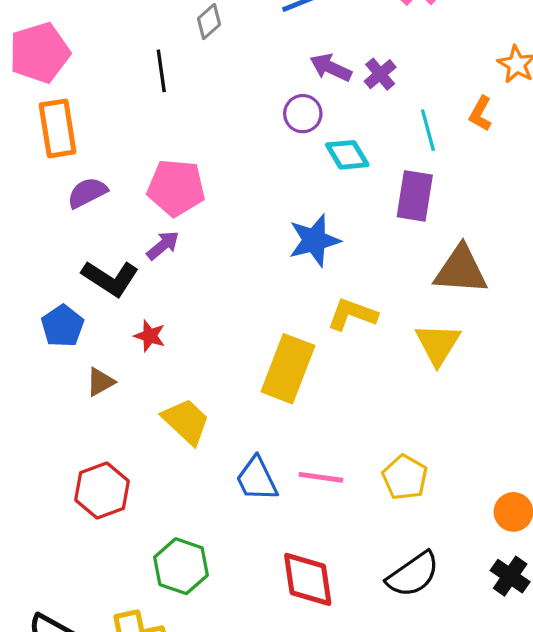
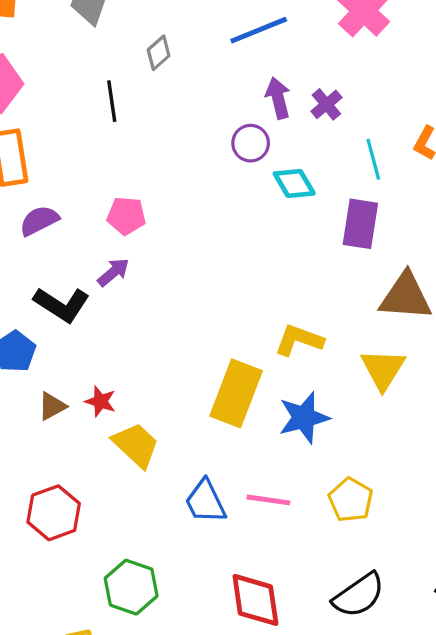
purple arrow: (331, 68) -> (278, 98), turned 51
pink pentagon: (176, 188) -> (126, 216), size x0.7
blue star: (314, 240) -> (304, 418), moved
red star: (150, 336) -> (100, 401), moved

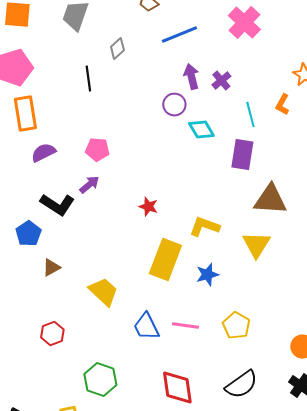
red star: (100, 401) -> (148, 207), moved
blue star: (304, 418) -> (207, 275), size x0.7
red hexagon: (54, 513) -> (52, 334), size x0.7

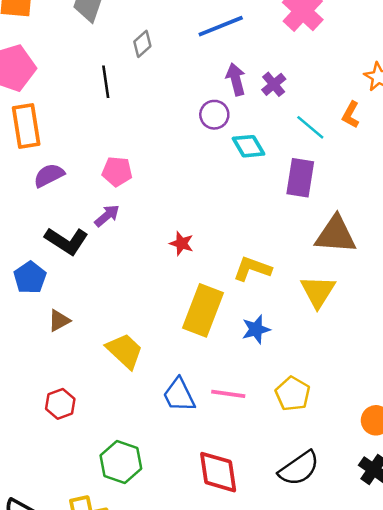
cyan line: (250, 115) -> (310, 127), turned -35

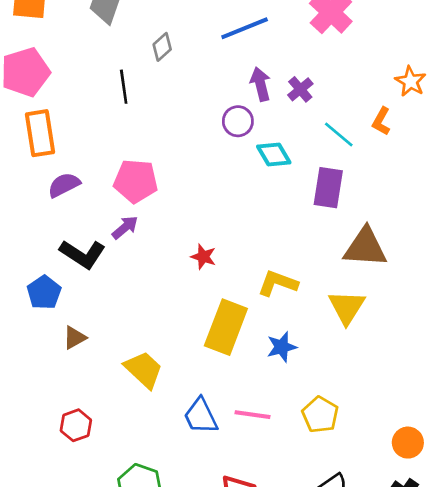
pink pentagon: (117, 171) -> (136, 181), size x1.4

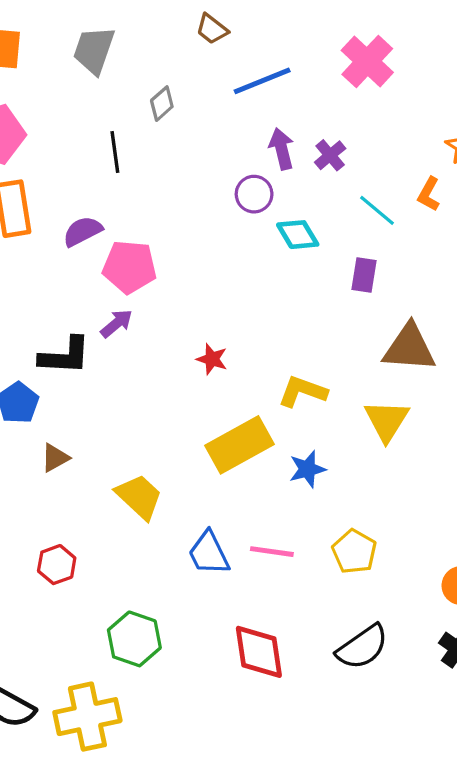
purple semicircle: (64, 185) -> (83, 231), moved
purple rectangle: (328, 188) -> (364, 275), size x0.7
black L-shape: (83, 254) -> (65, 356), turned -30
yellow rectangle: (226, 327) -> (239, 445), turned 40

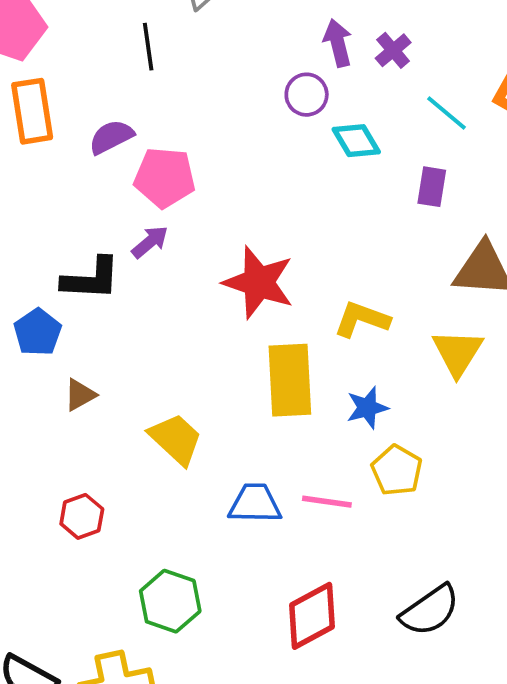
red star: (212, 359) -> (259, 282), size x2.0
yellow rectangle: (239, 445) -> (290, 380), turned -64
yellow pentagon: (354, 552) -> (397, 470), moved
blue trapezoid: (209, 553) -> (255, 504), turned 117
red diamond: (259, 652) -> (312, 616), turned 70

